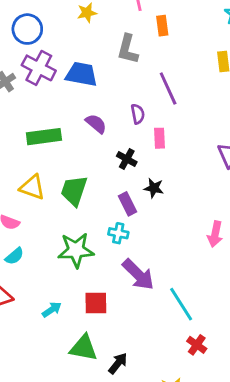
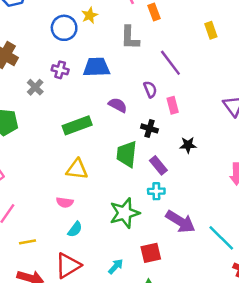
blue circle: (27, 29) -> (64, 28), moved
purple cross: (39, 68) -> (60, 70), size x0.6
black star: (154, 188) -> (188, 145), moved
green trapezoid: (74, 191) -> (127, 154), moved

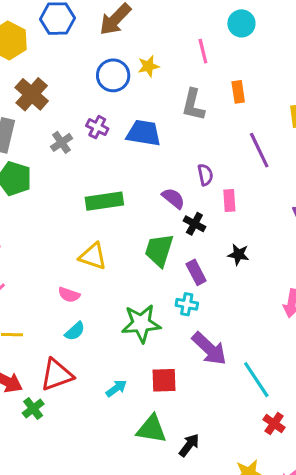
orange rectangle: (154, 12) -> (238, 92), moved
purple line: (170, 63) -> (259, 150), moved
purple semicircle: (118, 105) -> (173, 198), moved

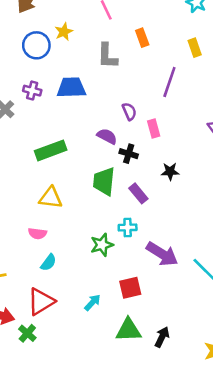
purple line: (259, 150) -> (169, 82), turned 56
cyan cross: (187, 304) -> (128, 227), moved
green star: (141, 323) -> (102, 245), size x0.7

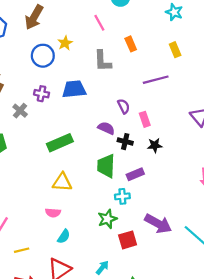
purple line: (169, 82) -> (156, 80), turned 60
black star: (170, 171) -> (155, 145), moved
purple rectangle: (138, 193) -> (135, 174), turned -70
cyan cross: (128, 227) -> (122, 196), moved
red square: (130, 288) -> (128, 240), moved

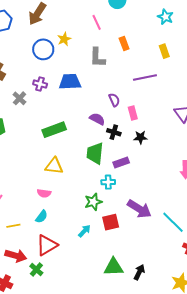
cyan semicircle: (64, 236) -> (42, 217), moved
cyan arrow: (102, 268) -> (84, 231), moved

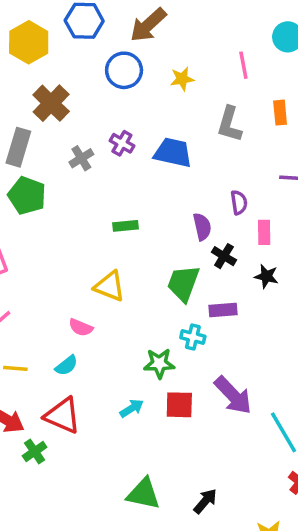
blue circle: (43, 49) -> (124, 70), moved
purple semicircle: (97, 119) -> (202, 227), turned 35
green rectangle: (54, 130) -> (125, 226), size x0.6
red triangle: (47, 245) -> (63, 415), turned 40
green triangle: (114, 267) -> (143, 494), moved

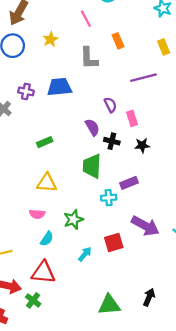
purple rectangle: (223, 310) -> (129, 183), moved
green star: (159, 363) -> (73, 219), moved
cyan semicircle: (66, 365) -> (47, 239), moved

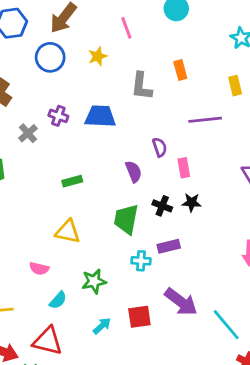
pink line: (86, 19) -> (126, 28), moved
black cross: (112, 141) -> (162, 206), moved
pink semicircle: (37, 214) -> (39, 269), moved

